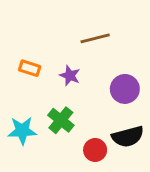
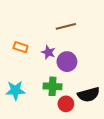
purple circle: (125, 89) -> (67, 62), moved
green cross: (61, 120) -> (53, 86), moved, turned -36

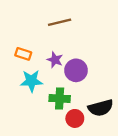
brown line: (66, 26) -> (60, 22), moved
cyan star: (15, 90) -> (31, 81), moved

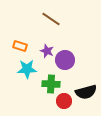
brown line: (60, 22) -> (51, 19), turned 48

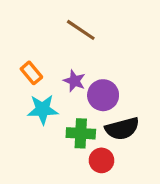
orange rectangle: (20, 46) -> (31, 73), turned 32
black semicircle: (86, 92) -> (122, 129), moved

